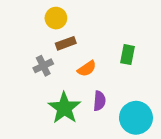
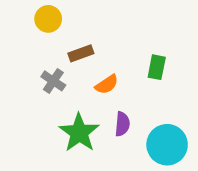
yellow circle: (56, 18) -> (48, 19), moved
gray cross: (43, 66) -> (53, 81), turned -30

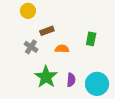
orange semicircle: (107, 84) -> (62, 49), turned -144
purple semicircle: (122, 124) -> (71, 80), moved

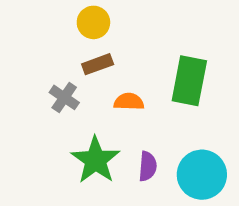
yellow circle: (28, 11) -> (93, 22), moved
green rectangle: (91, 39) -> (189, 81), size x1.6

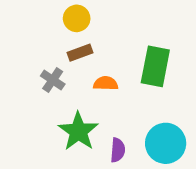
purple semicircle: (148, 166) -> (118, 150), moved

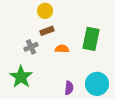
gray cross: (53, 80) -> (31, 47), turned 32
green star: (78, 131) -> (21, 77), moved

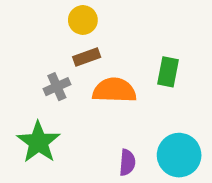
green rectangle: (91, 39) -> (168, 72), size x0.7
orange semicircle: (62, 49) -> (114, 90), size x1.6

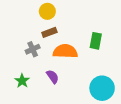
green star: (38, 142) -> (22, 81), size x0.6
purple semicircle: (127, 162) -> (53, 77), moved, turned -40

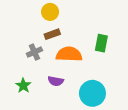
purple semicircle: (53, 77) -> (56, 81), turned 136
cyan circle: (102, 88) -> (92, 93), moved

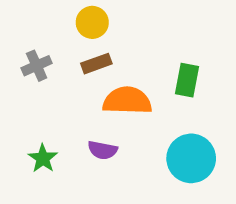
gray cross: (34, 52) -> (37, 66), moved
cyan circle: (92, 93) -> (191, 158), moved

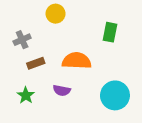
brown rectangle: (96, 64) -> (36, 63), moved
green rectangle: (187, 80) -> (110, 32), moved

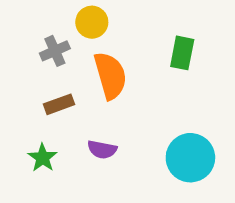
gray cross: (22, 40) -> (55, 51), moved
orange semicircle: (77, 61) -> (110, 76), moved, turned 72

